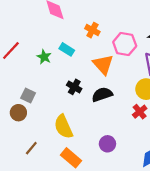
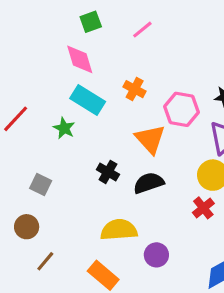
cyan rectangle: (67, 49) -> (88, 100), moved, size x1.5
brown circle: (18, 113) -> (27, 227), moved
yellow semicircle: (63, 127) -> (119, 230), moved, turned 110

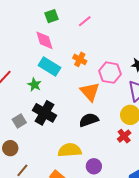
black cross: (108, 172) -> (44, 113), moved, size x1.6
gray square: (41, 184) -> (19, 121), turned 32

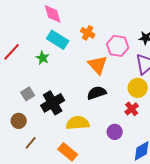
black cross: (44, 113) -> (53, 103), moved, turned 30
purple circle: (94, 166) -> (115, 132), moved

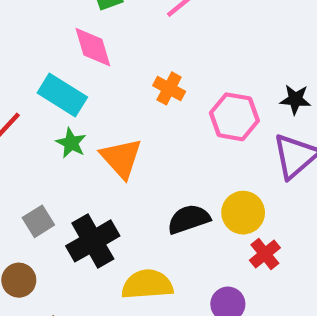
cyan rectangle: (58, 40) -> (62, 95), moved
orange triangle: (98, 65) -> (121, 158), moved
yellow circle: (138, 88) -> (243, 213), moved

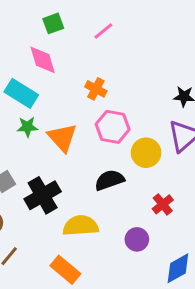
pink hexagon: (234, 117) -> (113, 127), moved
green star: (71, 143) -> (27, 127), turned -30
yellow circle: (243, 213) -> (146, 153), moved

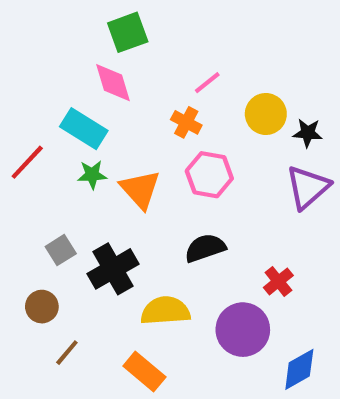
green square: (53, 23) -> (128, 32), size x1.4
pink line: (103, 31) -> (207, 83), moved
yellow circle: (146, 153) -> (266, 114), moved
purple circle: (137, 239) -> (243, 330), size x1.6

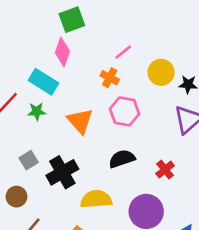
pink diamond: (113, 83) -> (62, 52), turned 36
green star: (92, 175) -> (37, 111), moved
red cross: (278, 281) -> (165, 170), moved

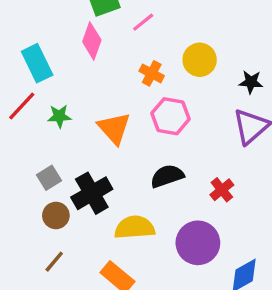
pink line: (123, 52) -> (143, 22), moved
yellow circle: (161, 72) -> (200, 60), moved
cyan rectangle: (44, 82) -> (37, 63), moved, turned 32
brown circle: (16, 197) -> (56, 215), moved

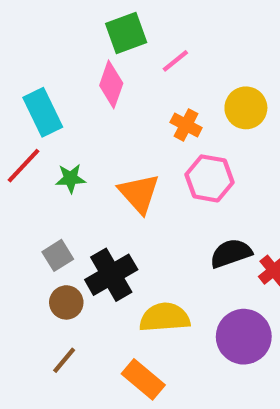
black semicircle: (167, 176) -> (231, 253), moved

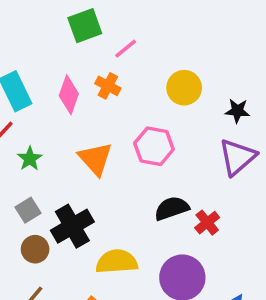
pink diamond: (111, 84) -> (69, 95), moved
orange cross: (186, 125) -> (108, 86), moved
green star: (71, 178) -> (30, 159), moved, turned -30

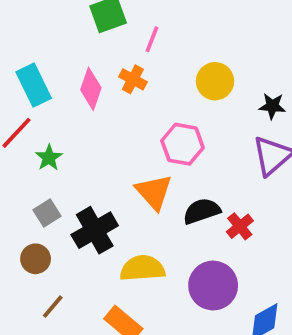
pink line: (126, 49) -> (152, 39), turned -30
orange triangle: (95, 159) -> (154, 192), moved
brown circle: (35, 249) -> (36, 259), moved

